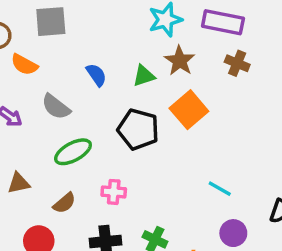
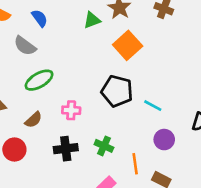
blue semicircle: (96, 75) -> (40, 18), moved
black pentagon: (138, 129) -> (117, 91), moved

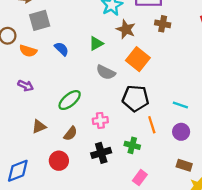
green triangle: (92, 20) -> (96, 43), moved
gray semicircle: (25, 46) -> (106, 72), moved
cyan line: (153, 106) -> (180, 105), moved
orange line: (135, 164) -> (152, 125), moved

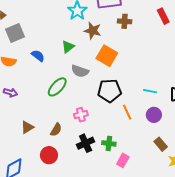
green ellipse: (70, 100) -> (57, 87), moved
green cross: (132, 145) -> (109, 143), moved
brown rectangle: (184, 165) -> (161, 144), turned 40

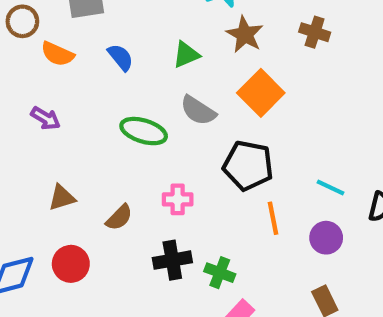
green ellipse: (57, 87) -> (144, 131), turned 50
red circle: (49, 155) -> (71, 264), moved

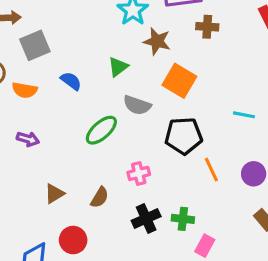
green ellipse: (144, 131) -> (101, 130), turned -44
cyan line: (331, 187) -> (244, 115), moved

